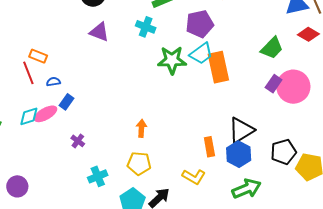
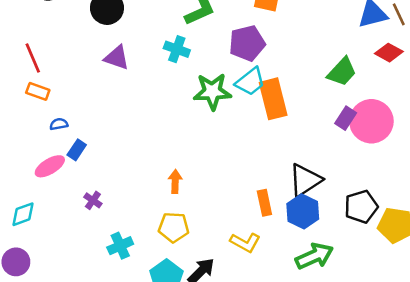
red line: (28, 73) -> (33, 58), moved
cyan diamond: (29, 116) -> (23, 214), moved

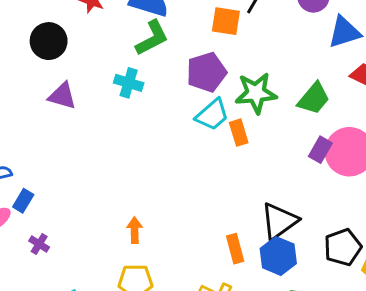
green star: (212, 92) -> (256, 93), moved
orange rectangle: (273, 99) -> (239, 133), size x0.6
purple cross: (93, 200) -> (39, 244), moved

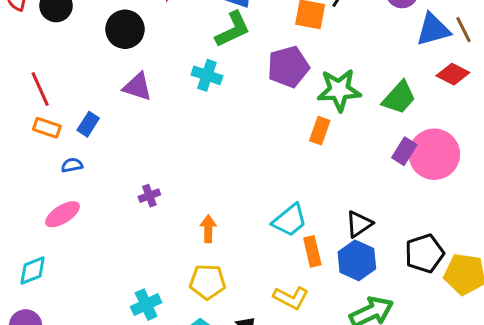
cyan trapezoid: (212, 115) -> (290, 220), moved
orange rectangle: (239, 133) -> (320, 131), turned 35
blue rectangle: (23, 201) -> (88, 124), moved
black triangle: (279, 221) -> (359, 224), size x0.7
purple cross: (39, 244) -> (149, 196), moved, turned 36

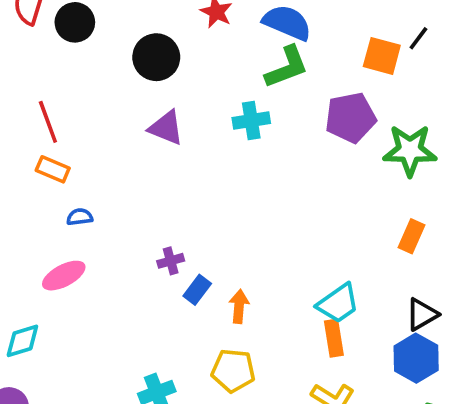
cyan cross: (207, 75) -> (251, 121), turned -32
blue rectangle: (88, 124) -> (197, 290), moved
orange rectangle: (320, 131) -> (411, 236), moved
orange rectangle: (312, 251) -> (334, 338), moved

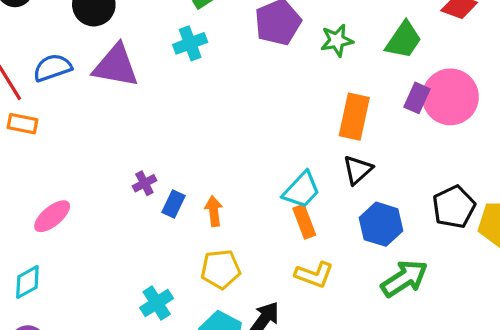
purple triangle: (166, 128) -> (116, 66), size x1.4
green star: (410, 150) -> (337, 40), size x0.7
blue semicircle: (80, 217) -> (52, 68), moved, size x1.6
orange rectangle: (411, 236) -> (354, 117), size x1.5
black triangle: (422, 314) -> (358, 170), moved

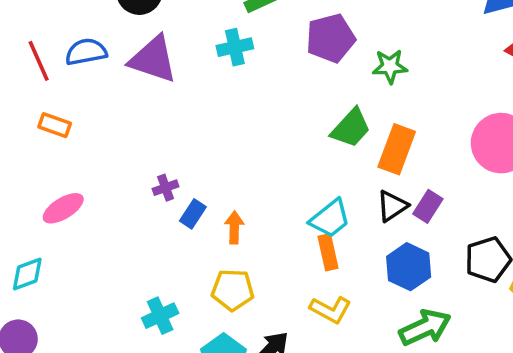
green trapezoid: (404, 40) -> (351, 128), moved
purple rectangle: (417, 98) -> (428, 206), moved
orange rectangle: (22, 124) -> (55, 125), moved

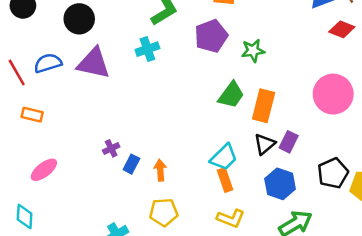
cyan diamond: (27, 274) -> (25, 216), turned -60

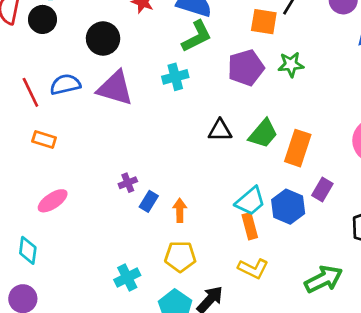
green star: (253, 51) -> (291, 64), moved
black triangle: (265, 144) -> (220, 130), moved, turned 35
blue hexagon: (280, 184) -> (288, 207), moved

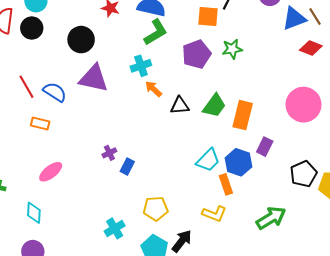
blue semicircle: (65, 84) -> (55, 92), moved, turned 50
orange arrow: (180, 210) -> (153, 89), moved, turned -42
orange rectangle: (250, 226) -> (226, 184), moved

